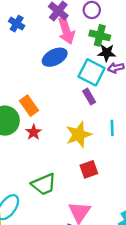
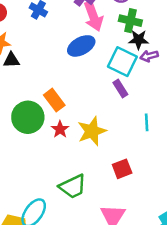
yellow star: (79, 135) -> (92, 131), moved

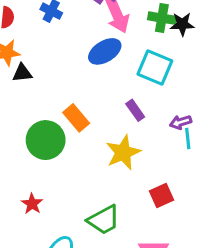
black star: (138, 40) -> (182, 24), moved
purple arrow: (149, 56) -> (180, 122), moved
purple rectangle: (120, 88) -> (135, 110), moved
red star: (60, 129) -> (32, 204), moved

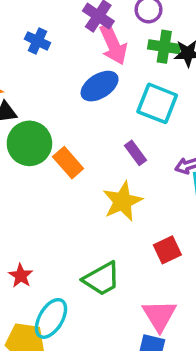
green circle: (46, 140) -> (29, 143), moved
red star: (32, 204) -> (21, 276), moved

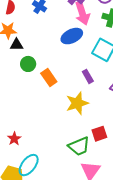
green circle: (29, 143) -> (28, 64), size x0.6
green trapezoid: (102, 279) -> (79, 146), moved

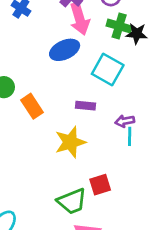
purple rectangle: (88, 76) -> (86, 106), turned -56

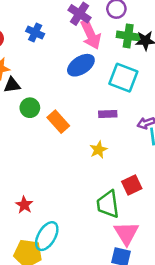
yellow star: (70, 142) -> (99, 150), size x0.6
green trapezoid: (72, 201) -> (108, 204), turned 112

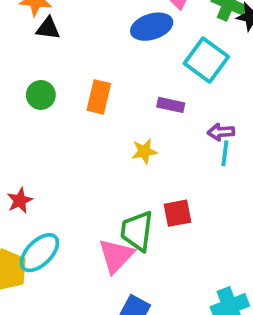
green circle: (30, 108) -> (41, 95), moved
orange rectangle: (58, 122) -> (99, 97), turned 40
pink triangle: (126, 233) -> (116, 256), moved

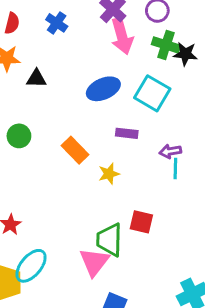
blue ellipse: (152, 27) -> (103, 89), moved
black triangle: (48, 28) -> (36, 79), moved
orange rectangle: (99, 97) -> (75, 150), moved, turned -52
red square: (177, 213) -> (141, 222), turned 30

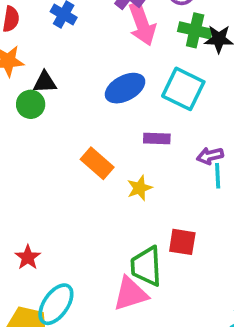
green circle: (19, 136) -> (31, 104), moved
pink triangle: (94, 262) -> (130, 294), turned 40

